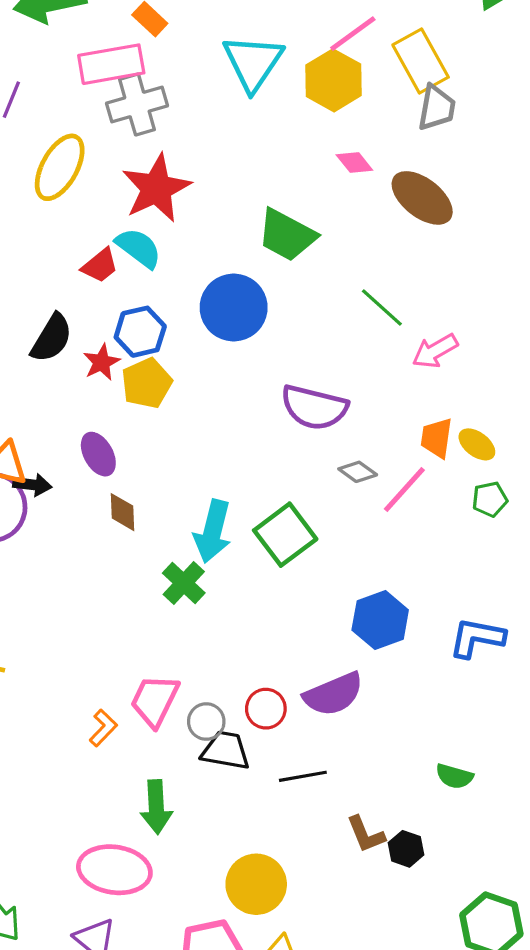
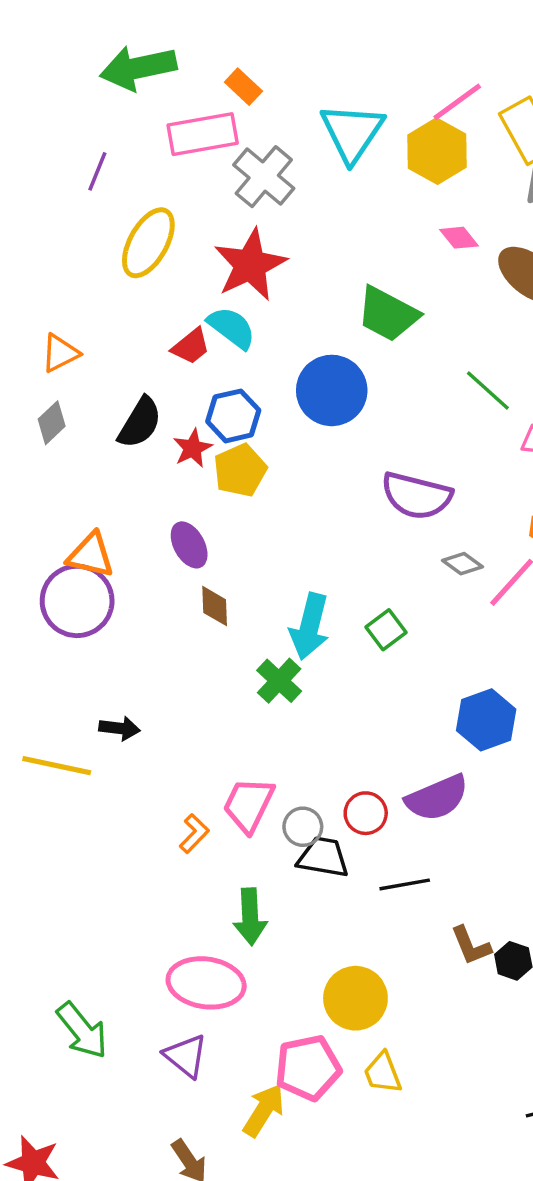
gray cross: (137, 105) -> (264, 177), moved, turned -34
black arrow: (32, 485) -> (120, 728), moved
green square: (285, 535) -> (386, 630), size x0.6

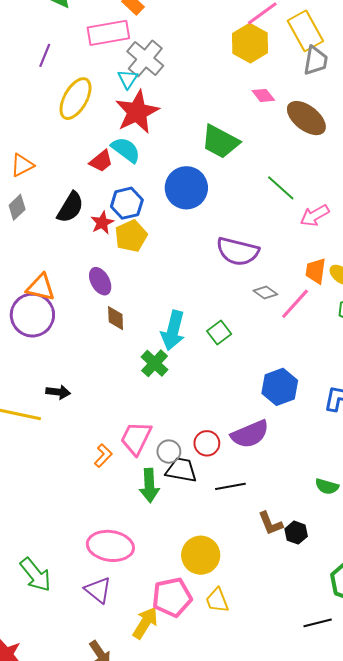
cyan triangle: (352, 132) -> (128, 79), moved, size x0.5
green arrow: (250, 917) -> (149, 485), moved

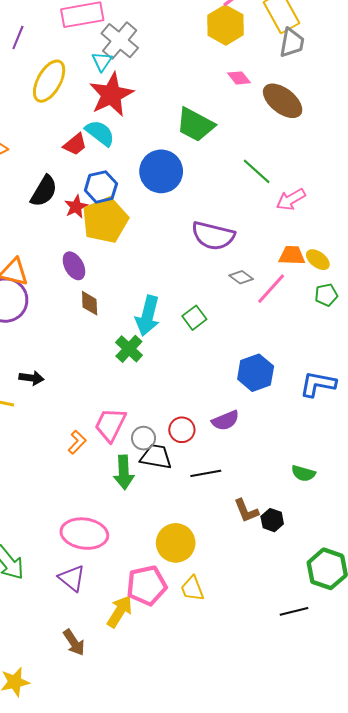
yellow pentagon: (131, 236) -> (105, 220), size x1.4
orange trapezoid: (316, 271) -> (292, 255), turned 84
purple semicircle: (250, 434) -> (225, 420), size x0.7

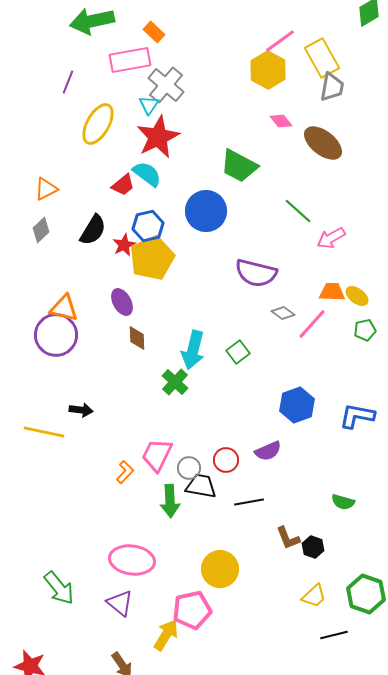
yellow trapezoid: (192, 589) -> (314, 596), moved, turned -112

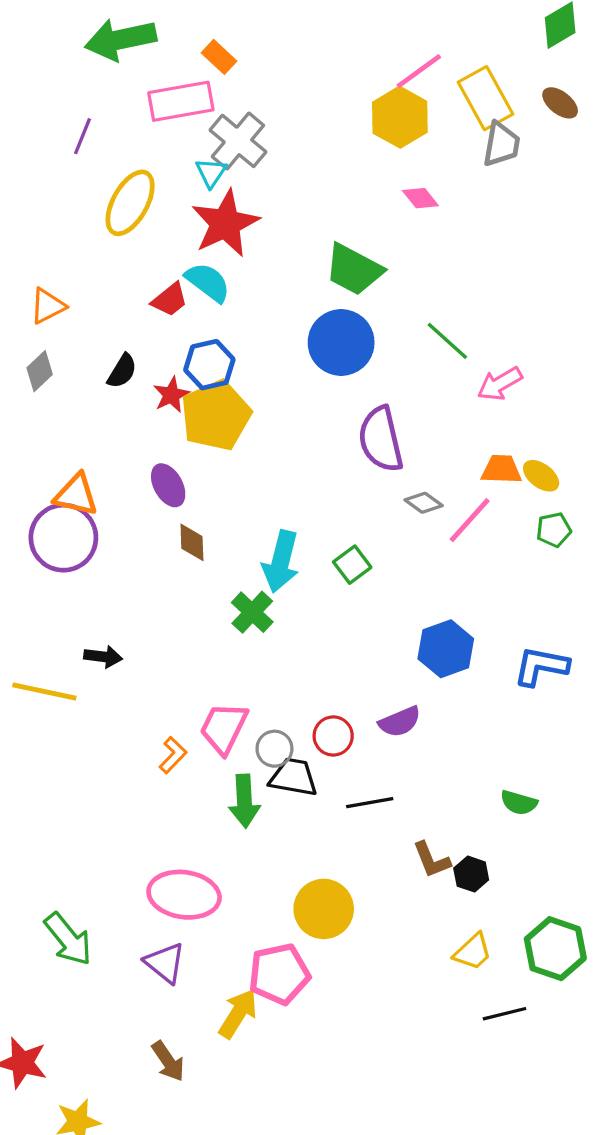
brown ellipse: (323, 143) -> (560, 103), moved, size x0.6
blue circle: (206, 211) -> (341, 342), moved
black semicircle: (93, 230) -> (122, 371), size x0.7
purple semicircle: (256, 273) -> (381, 439), turned 63

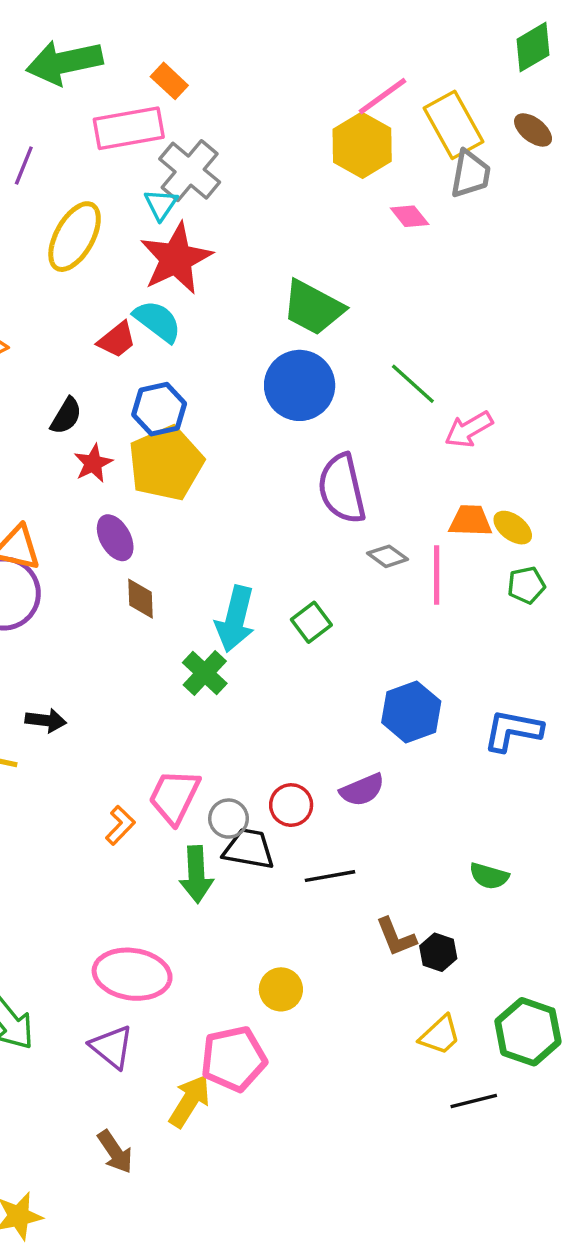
pink diamond: (420, 198) -> (410, 216), moved
red star: (171, 395) -> (93, 463), moved
pink line: (470, 520) -> (437, 575), turned -42
yellow circle: (324, 909) -> (281, 989), size x0.7

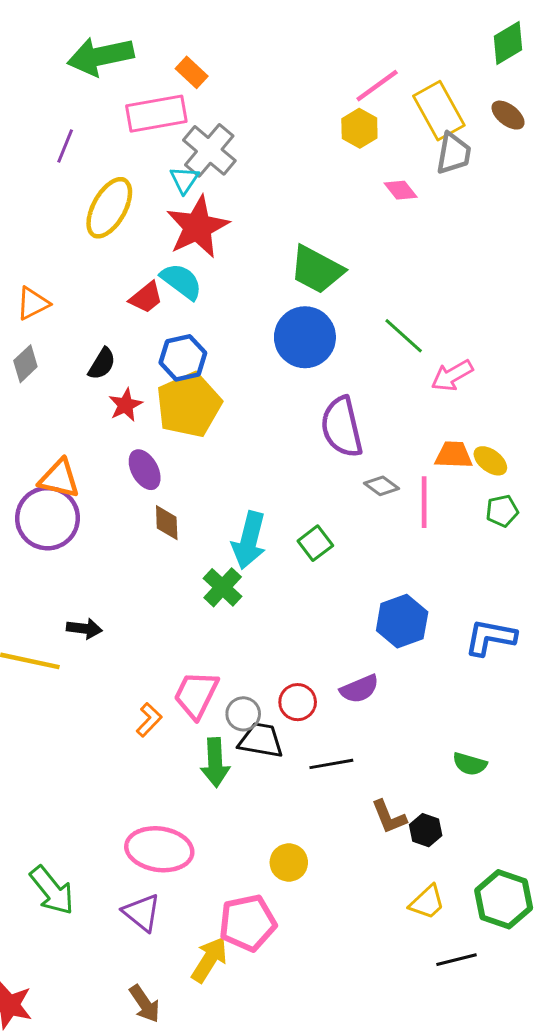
yellow hexagon: (362, 145) -> (359, 128), size x0.7

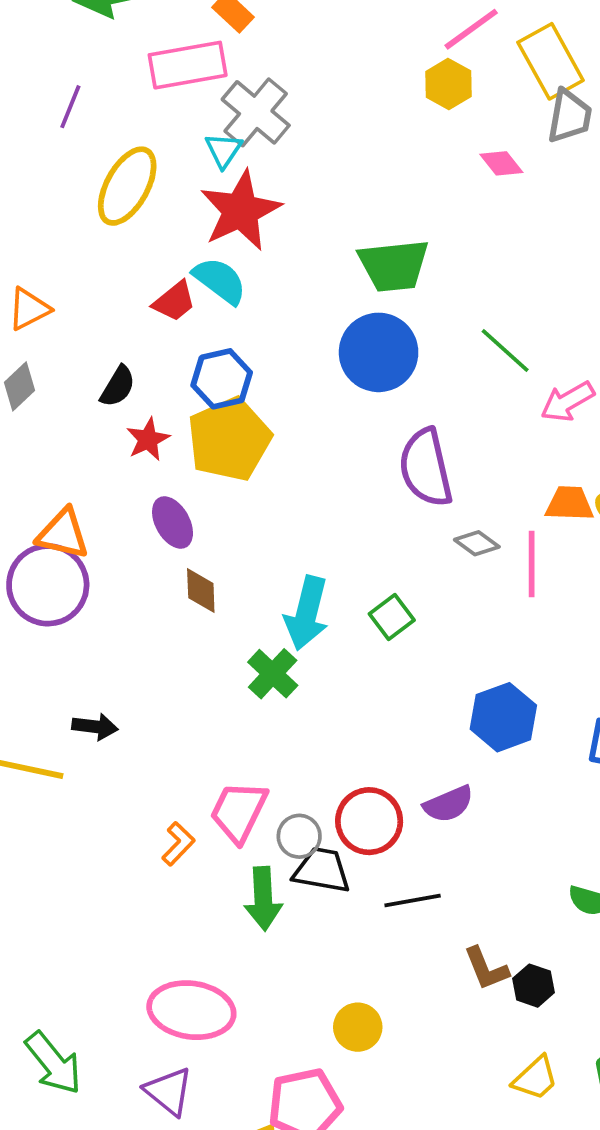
green trapezoid: (317, 270) -> (394, 265), turned -34
red circle: (298, 702) -> (369, 821), size x1.4

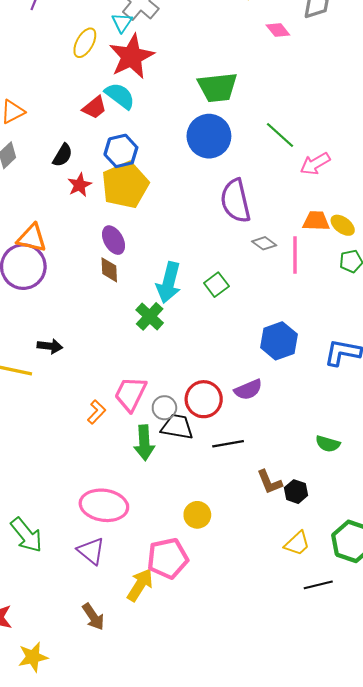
yellow ellipse: (127, 186) -> (85, 43), moved, size x0.7
purple ellipse: (173, 522) -> (113, 240), moved

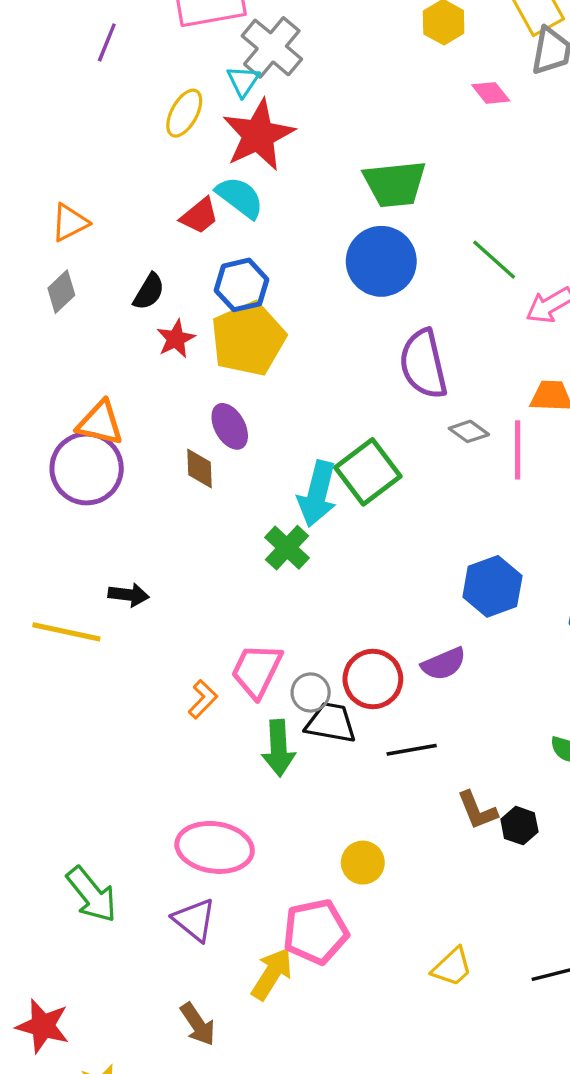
brown diamond: (109, 270) -> (199, 468), moved
green square: (216, 285) -> (368, 472), moved, size x1.6
yellow trapezoid: (297, 544) -> (452, 967), moved

